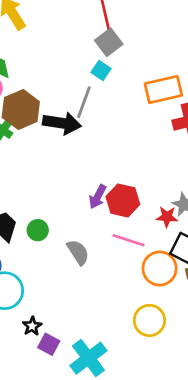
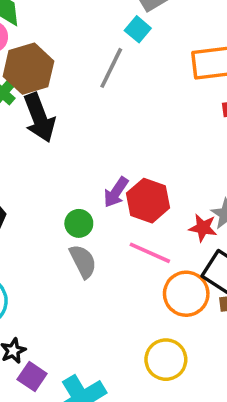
black arrow: (62, 123) -> (39, 118), moved, turned 54
green circle: (38, 230) -> (79, 223), moved

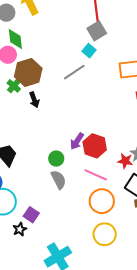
gray line: (111, 68) -> (74, 72), turned 30
black arrow: (39, 118) -> (34, 100), size x0.6
orange circle: (186, 294) -> (102, 201), moved
purple square: (32, 377) -> (31, 215), moved

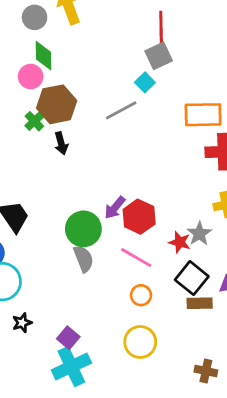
green circle: (56, 159) -> (83, 229), size x1.6
orange circle: (102, 201) -> (141, 295), size x0.6
purple square: (31, 215) -> (68, 338), moved

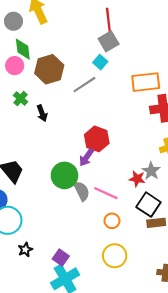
brown hexagon: (57, 104) -> (49, 69), moved
red hexagon: (139, 217) -> (97, 139), moved
gray semicircle: (84, 259) -> (82, 191), moved

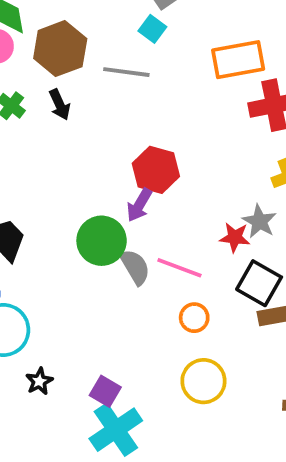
gray line: (84, 85) -> (126, 72), turned 45
black arrow: (42, 113) -> (60, 105), moved

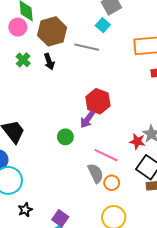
green circle: (102, 241) -> (65, 137), size x0.6
gray semicircle: (135, 267) -> (96, 173), moved

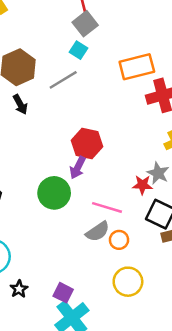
gray line: (87, 47) -> (63, 80), turned -35
green circle: (65, 137) -> (54, 193), size x1.6
gray semicircle: (96, 173) -> (98, 232), turned 90

